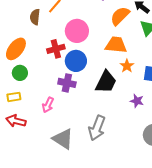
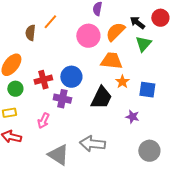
pink circle: (77, 31) -> (88, 36), moved
red cross: (56, 49) -> (43, 80), moved
gray arrow: (97, 128) -> (92, 144), turned 75

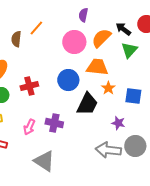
blue circle: (71, 77) -> (68, 80), moved
purple cross: (62, 99) -> (54, 123), moved
gray arrow: (92, 144) -> (108, 150), moved
gray circle: (149, 151) -> (135, 146), moved

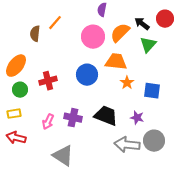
black trapezoid: (87, 104) -> (106, 116), moved, turned -95

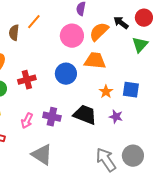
green triangle: (148, 45) -> (140, 45), moved
orange star: (127, 83) -> (106, 92), moved
gray circle: (154, 141) -> (133, 156), moved
gray arrow: (127, 145) -> (106, 160), moved, turned 50

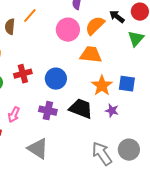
blue circle: (66, 74) -> (56, 79), moved
orange star: (106, 92) -> (102, 86), size x1.5
pink arrow: (27, 121) -> (14, 115), moved

